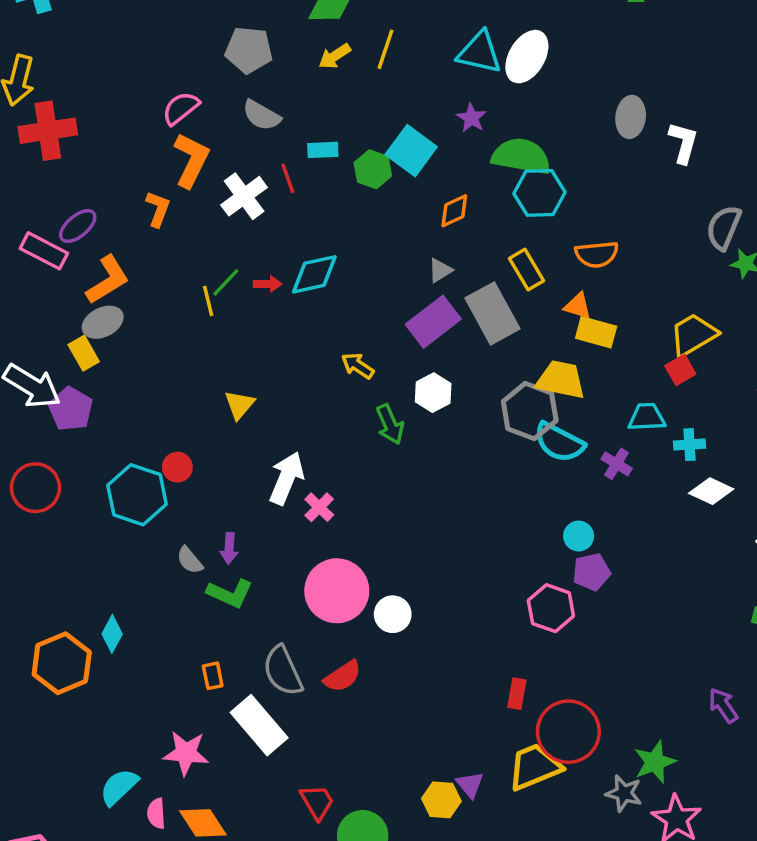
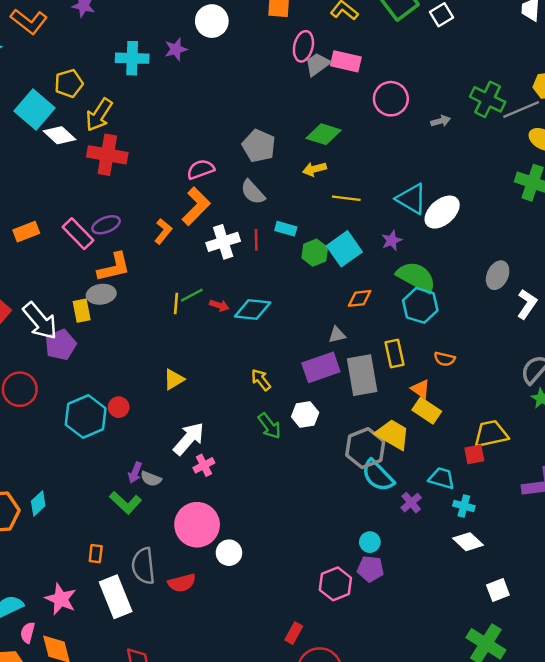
yellow line: (385, 49) -> (346, 198), moved, turned 60
orange semicircle: (597, 254) -> (445, 359), size x0.7
green arrow: (390, 424) -> (269, 426), turned -32
gray semicircle: (190, 560) -> (151, 479), moved, turned -48

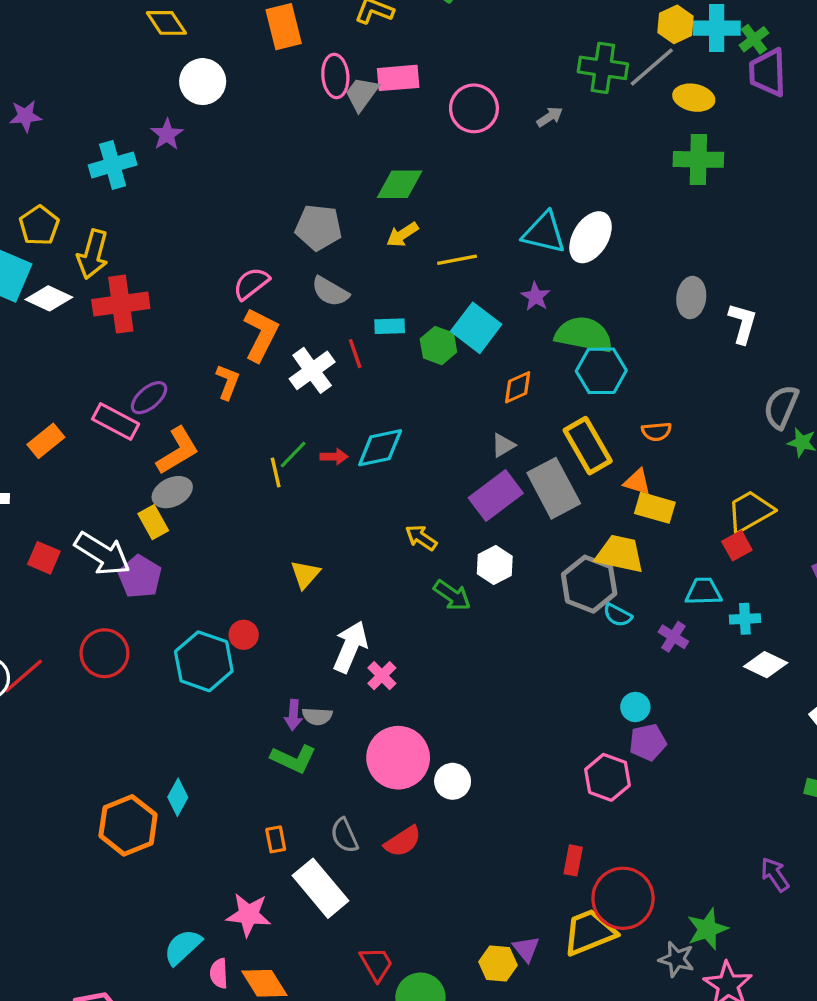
yellow rectangle: (395, 353) -> (588, 446), size x1.4
cyan semicircle: (378, 476) -> (618, 615), size x0.6
gray semicircle: (143, 566) -> (344, 835), size x0.7

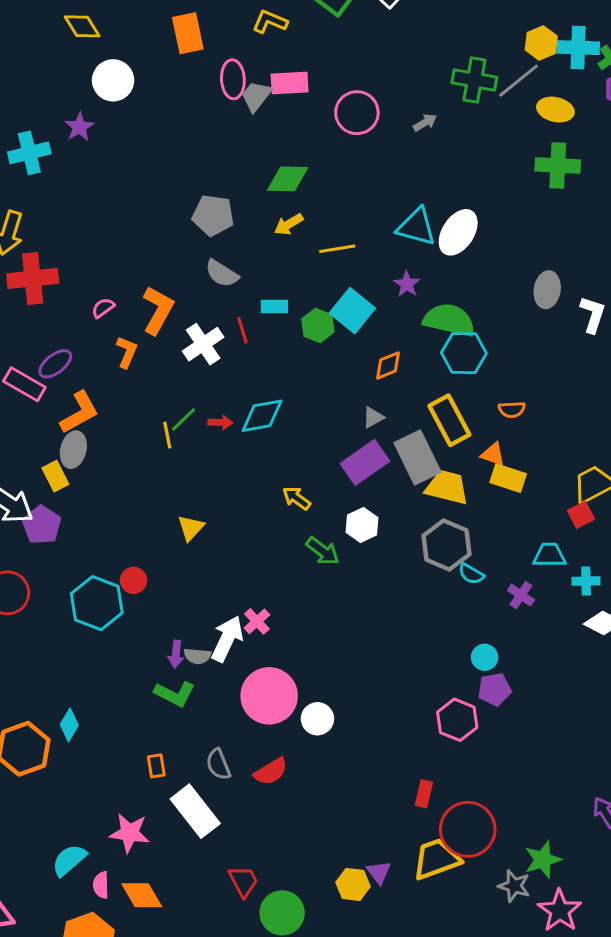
pink semicircle: (251, 284) -> (103, 308), moved, size x0.7
gray ellipse: (172, 492) -> (73, 450), turned -52
yellow trapezoid: (620, 554) -> (447, 487), moved
white arrow: (350, 647) -> (227, 639), moved

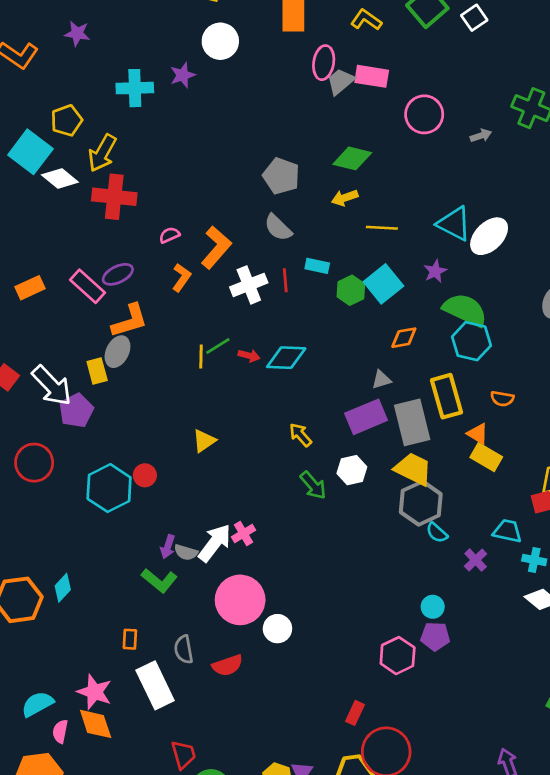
yellow trapezoid: (447, 487) -> (413, 469), moved
orange diamond: (142, 895) -> (96, 724), moved

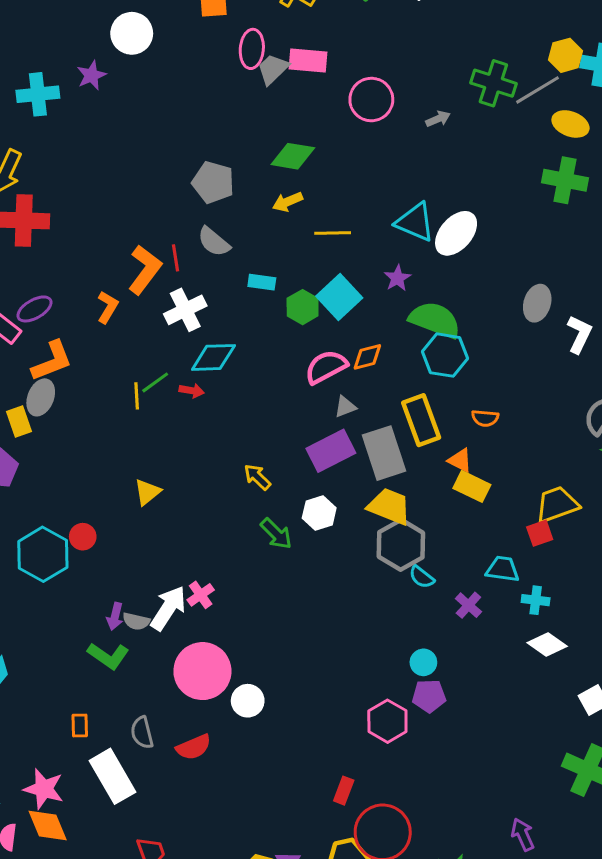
pink semicircle: (169, 235) -> (326, 367), moved, size x1.8
red line: (285, 280) -> (175, 258), moved
cyan diamond: (286, 358) -> (213, 357), moved

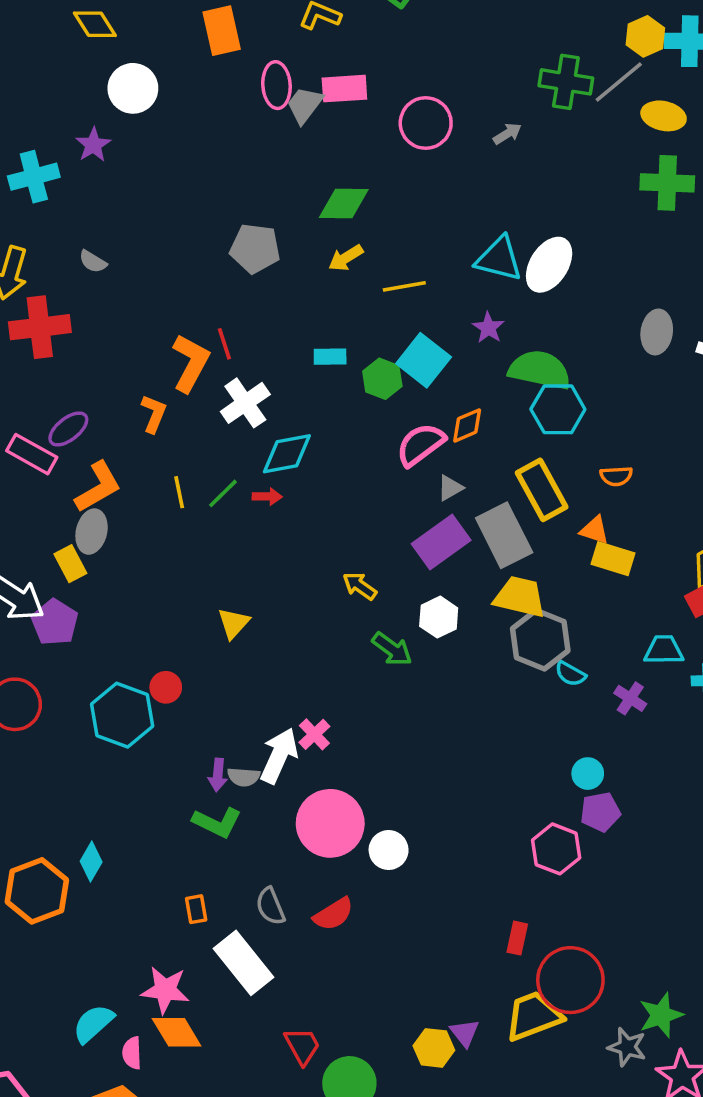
gray semicircle: (214, 242) -> (93, 262), moved, size x0.7
yellow line: (137, 396) -> (179, 492), moved

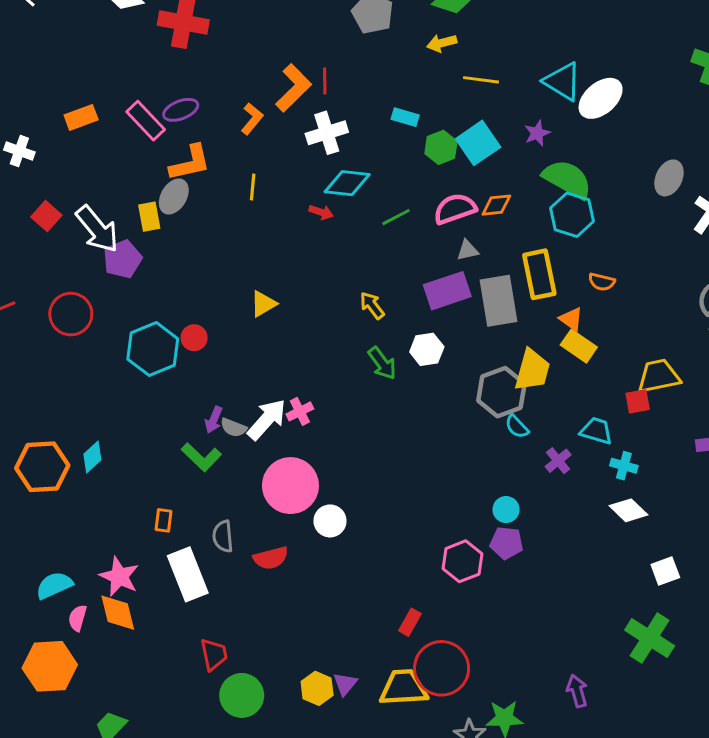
green line: (223, 493) -> (396, 217), moved
yellow trapezoid: (520, 597) -> (532, 370), moved, turned 75

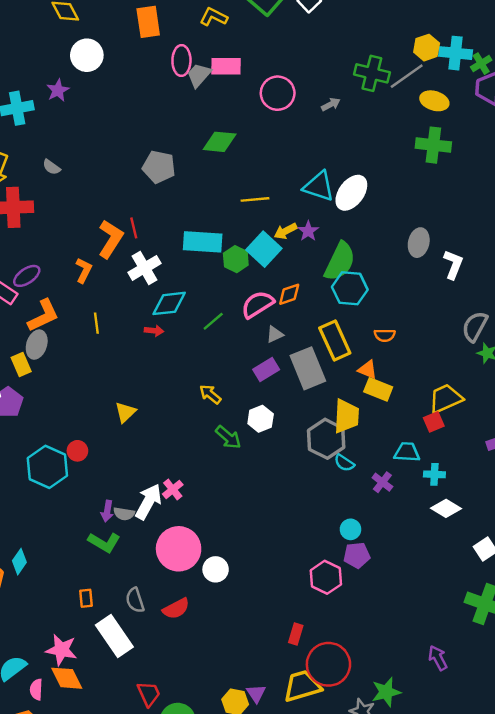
yellow arrow: (442, 43) -> (286, 231), moved
cyan rectangle: (405, 117) -> (203, 242), size x1.8
green semicircle: (567, 179) -> (340, 261), turned 99
purple rectangle: (447, 291) -> (266, 370), size x0.7

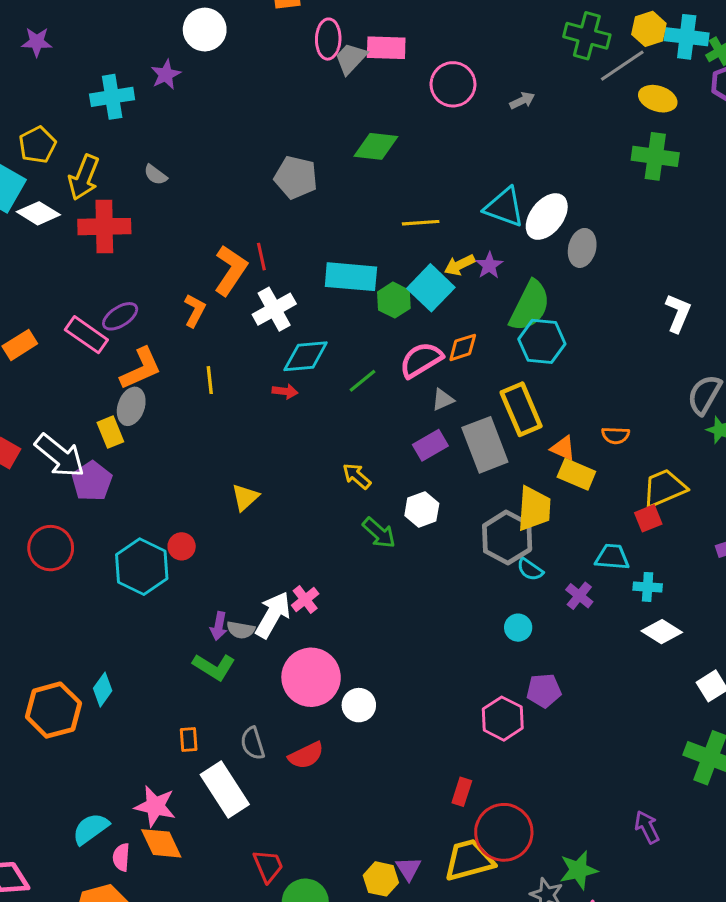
green cross: (372, 73) -> (587, 36), moved
gray ellipse: (419, 243) -> (582, 248), moved
orange semicircle: (385, 335) -> (616, 435), moved
cyan circle: (350, 529) -> (518, 628), moved

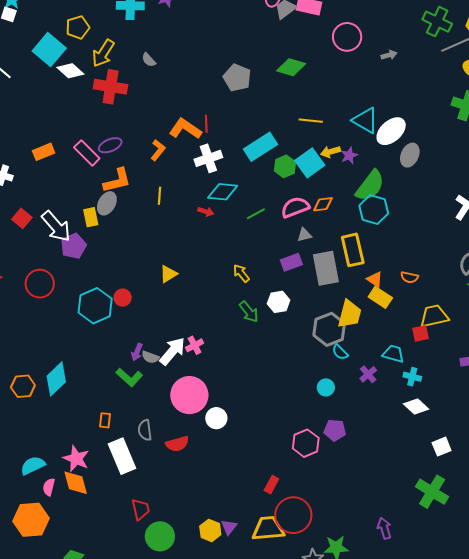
orange L-shape: (231, 270) -> (185, 129), turned -100
cyan rectangle: (351, 277) -> (261, 147), turned -48
cyan diamond: (103, 690) -> (56, 379), size x1.6
orange hexagon: (53, 710) -> (23, 386), size x0.7

